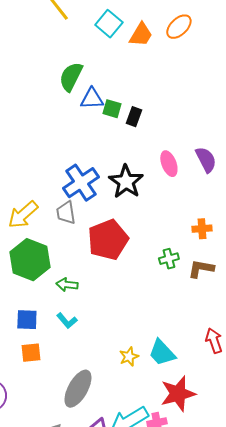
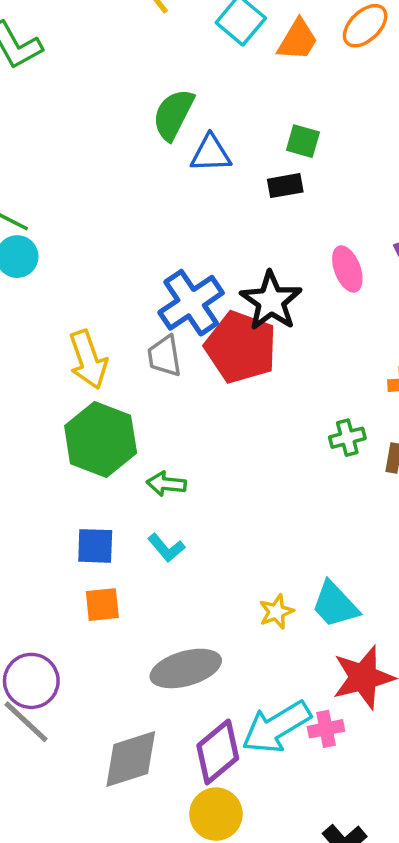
green square: (112, 109) -> (303, 141), moved
black rectangle: (134, 117) -> (285, 186), turned 60
yellow arrow: (23, 215) -> (88, 360), turned -68
red pentagon: (108, 240) -> (241, 347), moved, turned -30
gray ellipse: (78, 389) -> (186, 668), turned 45

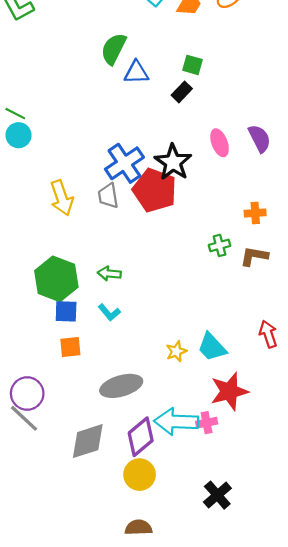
black rectangle: (285, 186) -> (182, 92), turned -36
green hexagon: (101, 439) -> (56, 279), moved
cyan arrow: (276, 727) -> (176, 422), turned 33

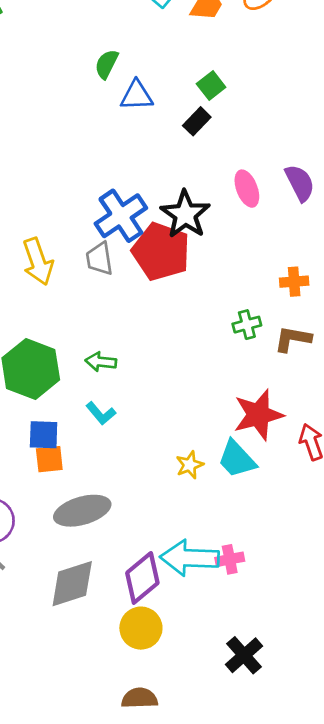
green semicircle: (114, 49) -> (107, 64), size x0.7
green square: (193, 65) -> (211, 85), turned 36
blue square: (66, 311) -> (44, 435), moved
gray ellipse: (121, 386) -> (82, 511), moved
red star: (229, 391) -> (258, 415), moved

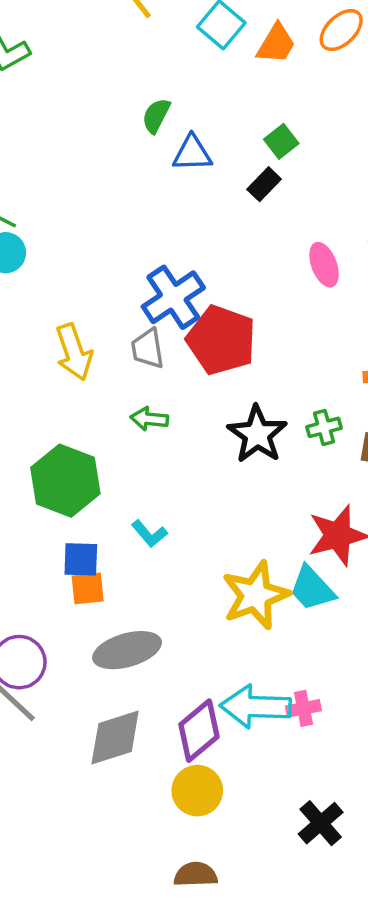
black star: (185, 214) -> (257, 434), moved
green arrow: (101, 362) -> (149, 419), moved
yellow star: (190, 465) -> (256, 595), size x2.0

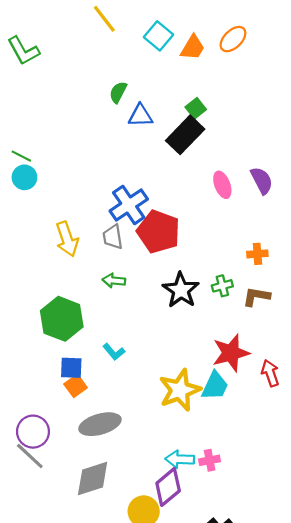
black rectangle: (264, 184) -> (185, 135), size x1.8
orange square: (88, 588) -> (76, 386), turned -30
cyan trapezoid: (312, 588) -> (215, 386), turned -112
cyan arrow: (256, 707) -> (180, 459), size x0.7
purple diamond: (199, 731) -> (168, 487), moved

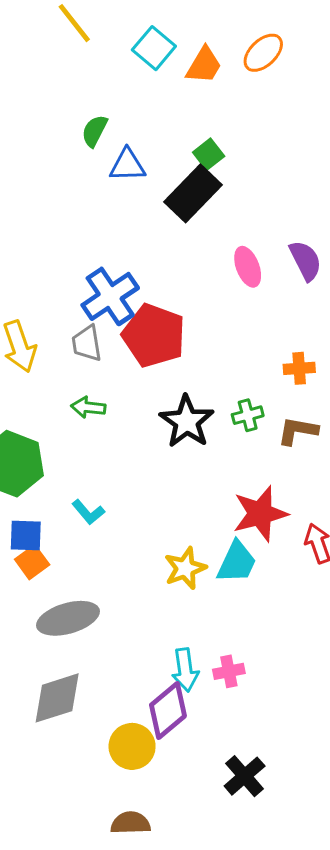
yellow star: (180, 390) -> (185, 568), size x0.7
cyan arrow: (180, 459) -> (185, 670), turned -100

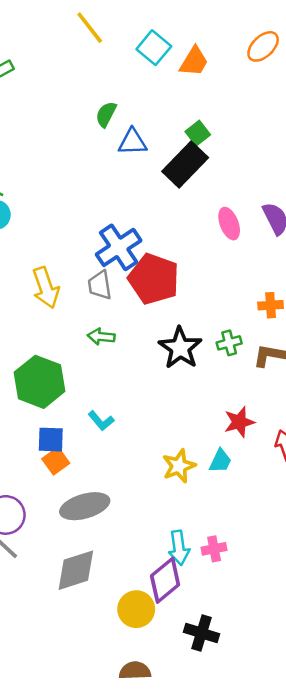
orange ellipse: (263, 53) -> (263, 46), moved
red star: (260, 514) -> (239, 422), size x0.7
cyan trapezoid: (237, 562) -> (220, 461), size x0.7
black cross: (245, 776) -> (202, 633), moved, turned -32

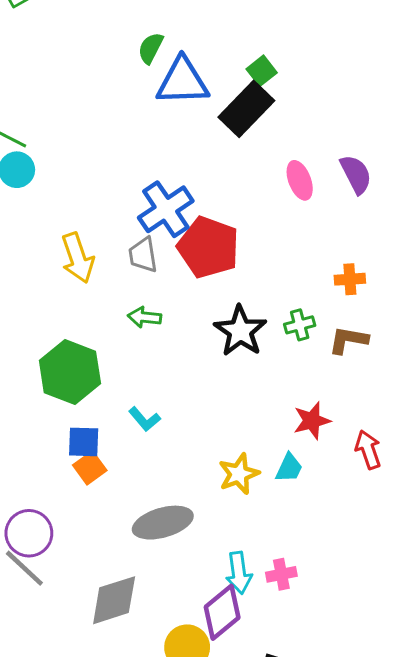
blue triangle: (132, 142) -> (183, 81), size x1.5
gray ellipse: (85, 506) -> (163, 523), moved

